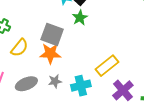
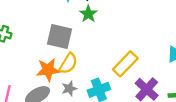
yellow semicircle: (19, 48) -> (68, 63), moved
orange star: (50, 53) -> (48, 70), moved

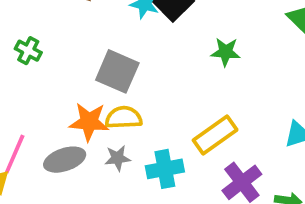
green star: (88, 14) -> (226, 52), moved, turned 30
yellow semicircle: (68, 63) -> (124, 118), turned -135

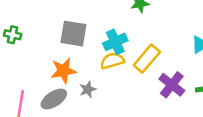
yellow semicircle: (124, 118) -> (112, 61), moved
cyan cross: (165, 169) -> (115, 42), moved

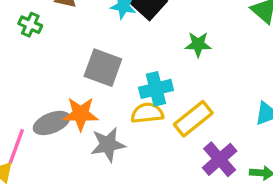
green cross: (13, 35) -> (30, 25), moved
gray star: (88, 89) -> (108, 145), size x1.5
gray ellipse: (54, 99) -> (52, 123), moved

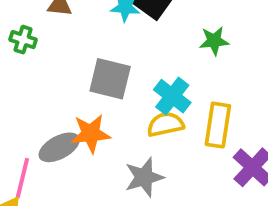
cyan cross: (156, 89) -> (172, 96), turned -32
yellow rectangle: (193, 119) -> (218, 125), turned -36
gray star: (108, 145) -> (144, 177), moved

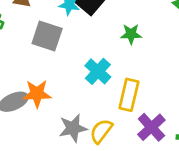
gray square: (110, 79) -> (47, 36), moved
yellow semicircle: (165, 124) -> (101, 131), moved, turned -45

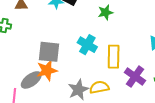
gray square: (47, 36) -> (49, 52), moved
yellow semicircle: (101, 131) -> (99, 87), turned 54

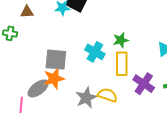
green star: (105, 12) -> (121, 40), moved
yellow semicircle: (99, 87) -> (107, 95), turned 30

